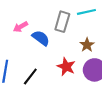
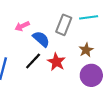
red star: (66, 67) -> (56, 62), moved
black line: (30, 76) -> (33, 61), moved

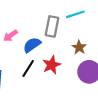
blue semicircle: (41, 39) -> (32, 45), turned -66
red star: (56, 62) -> (52, 65), turned 30

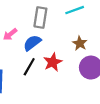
gray rectangle: (52, 26) -> (40, 17), moved

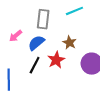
brown star: (80, 43) -> (69, 43), moved

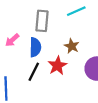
blue semicircle: (36, 43) -> (35, 47), turned 132

